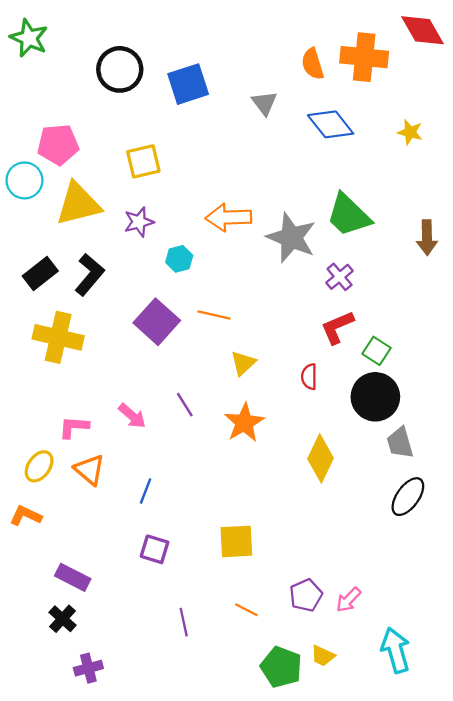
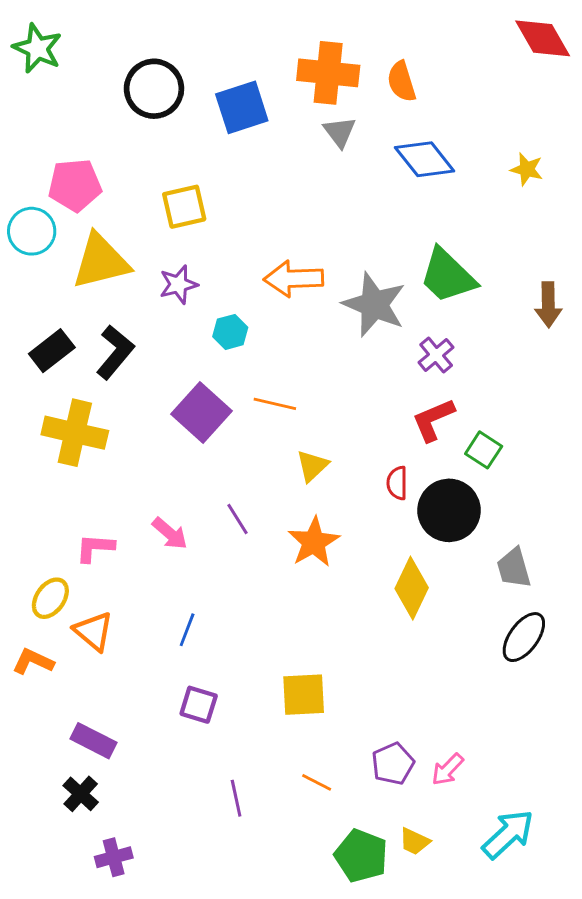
orange cross: (364, 57) -> (328, 73), moved
black circle: (375, 397) -> (449, 510), moved
orange triangle: (90, 470) -> (94, 631), moved
cyan arrow: (396, 650) -> (508, 834), turned 63

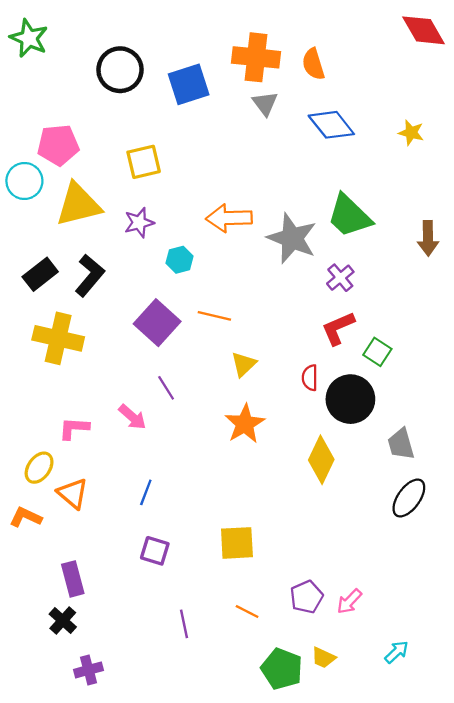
purple line: (237, 519) -> (166, 388), moved
purple rectangle: (94, 741) -> (73, 579), turned 48
cyan arrow: (508, 834) -> (397, 652), size x0.6

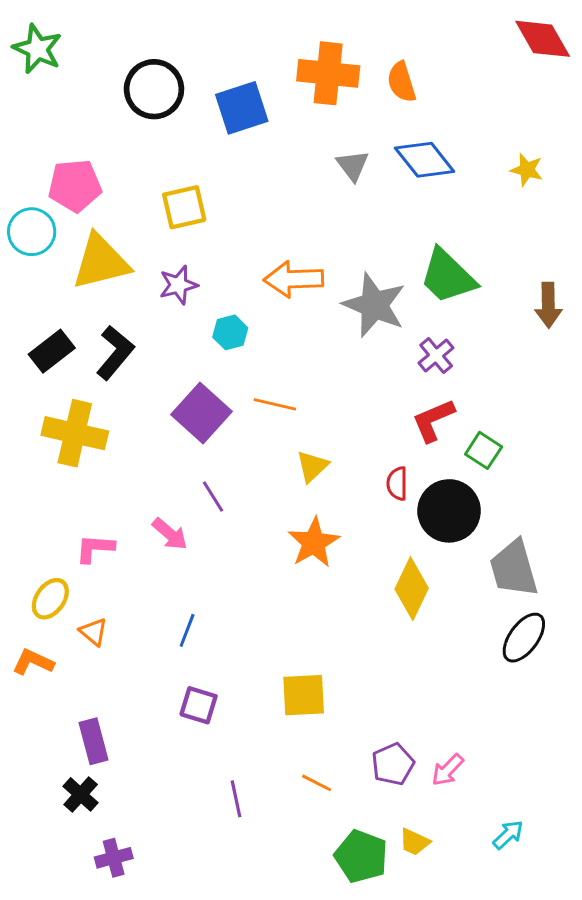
gray triangle: (265, 103) -> (353, 165), moved
gray trapezoid: (401, 444) -> (514, 568), size x1.4
orange triangle: (73, 493) -> (94, 632), size x0.7

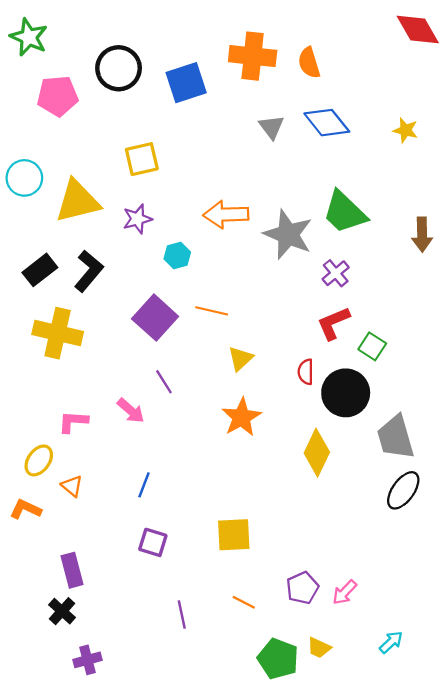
pink pentagon: (75, 186) -> (58, 96), moved

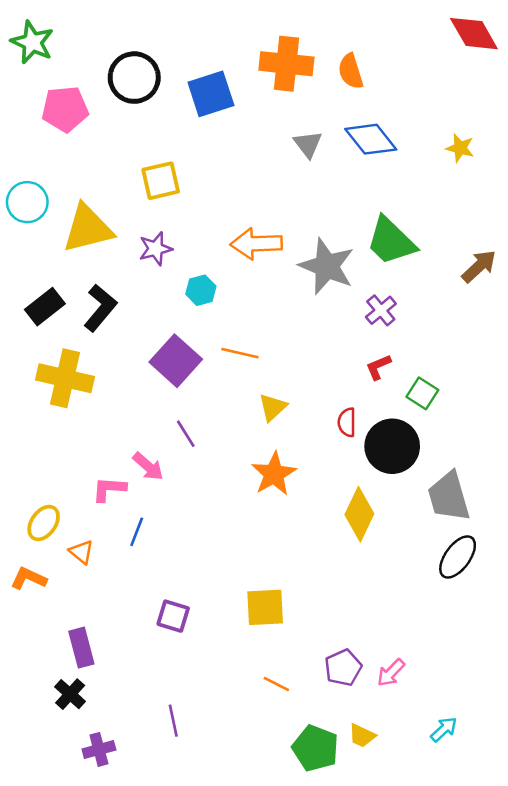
brown arrow: (422, 234) -> (479, 266), turned -132
red L-shape: (333, 323) -> (378, 367), size x0.7
pink L-shape: (73, 422) -> (109, 489), moved
blue line: (144, 485) -> (137, 532), moved
purple line: (182, 614) -> (173, 721), moved

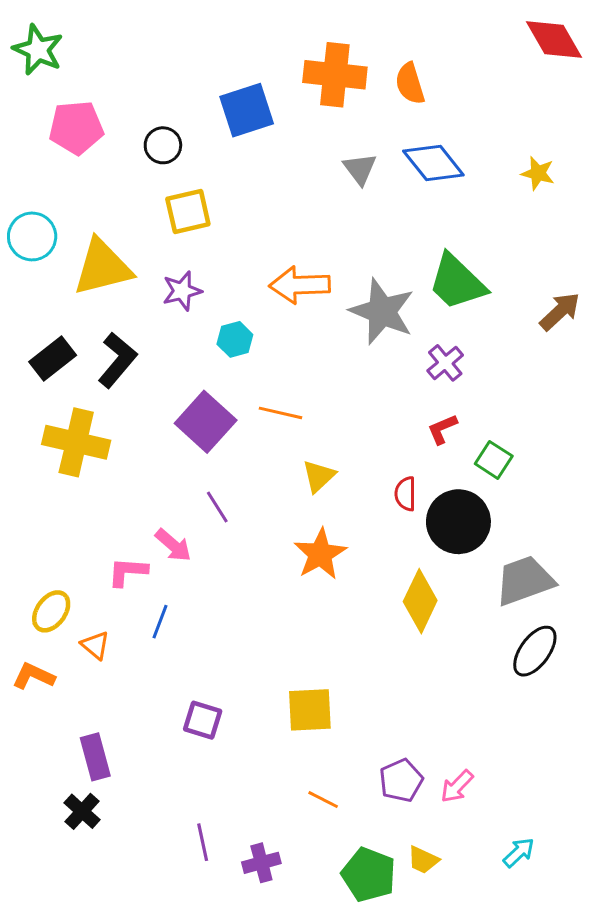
black circle: (134, 78) -> (163, 145), moved, size x0.6
gray trapezoid: (449, 497) -> (525, 581), turned 86
purple cross: (99, 749) -> (261, 863), moved

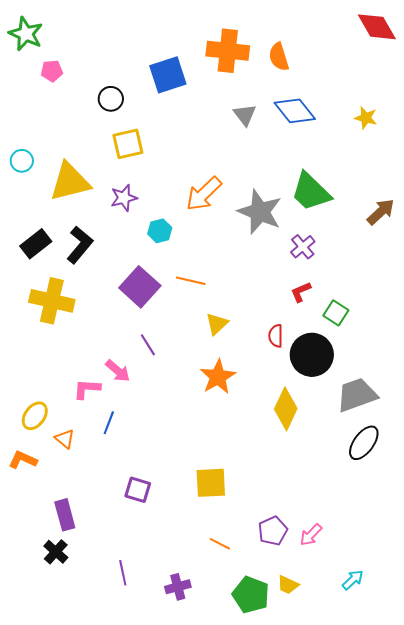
pink pentagon: (76, 128) -> (52, 71), moved, size x0.6
cyan circle: (32, 236) -> (22, 161), size x0.7
orange arrow: (300, 285) -> (204, 194), turned -42
purple line: (203, 842) -> (123, 573), moved

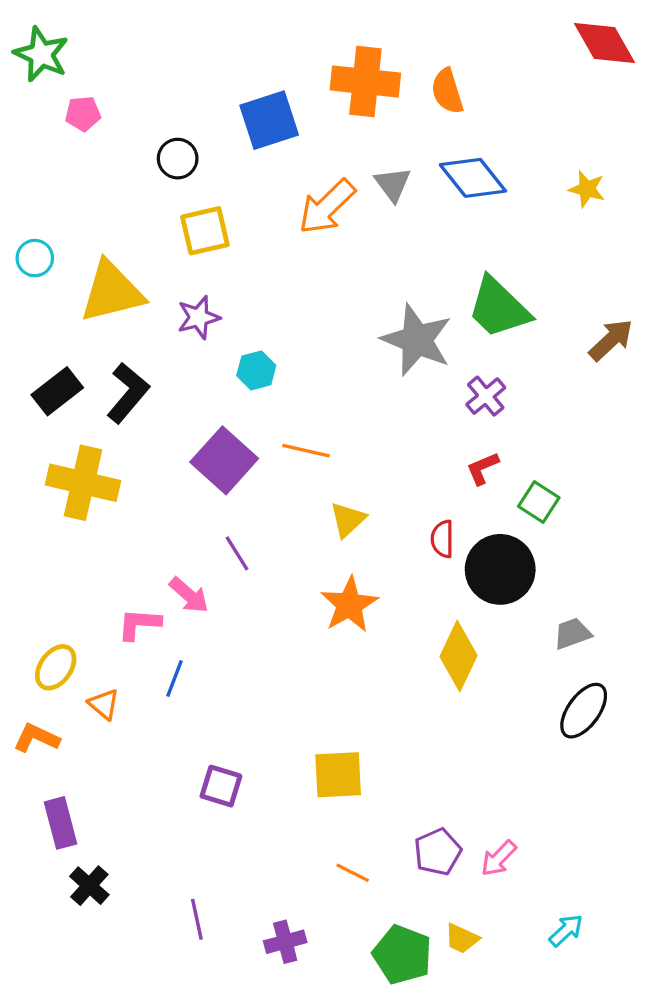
orange arrow: (204, 194) -> (327, 207), moved
gray trapezoid: (357, 395) -> (572, 634), size x0.6
purple rectangle: (65, 515) -> (60, 823), moved

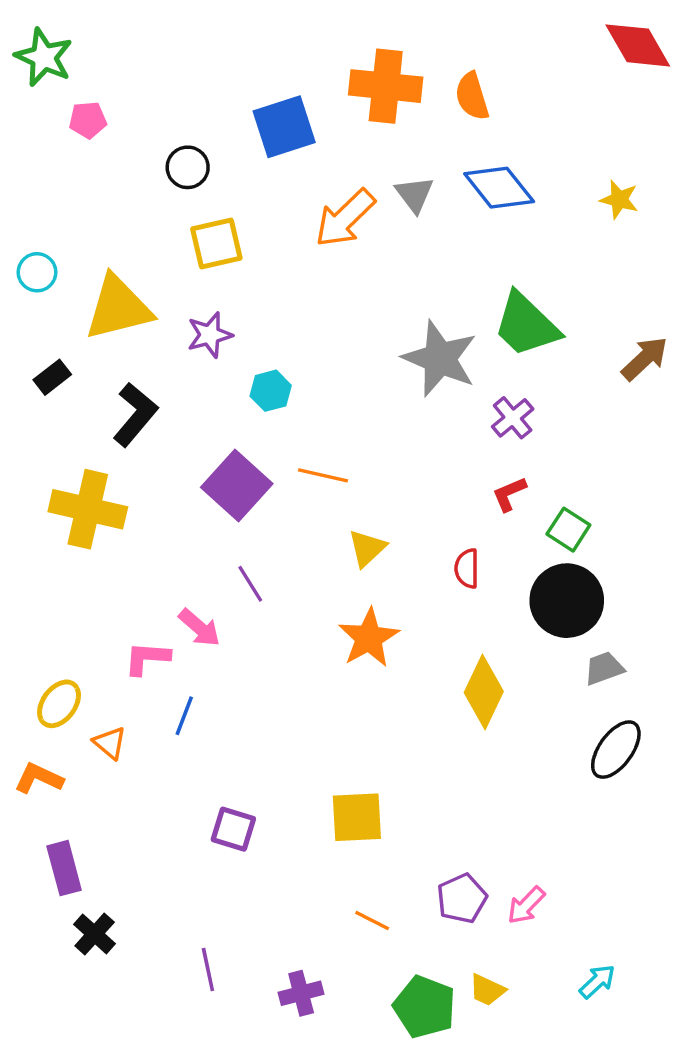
black rectangle: (57, 391) -> (52, 377), moved, size x0.7
black circle: (500, 569) -> (567, 601), moved

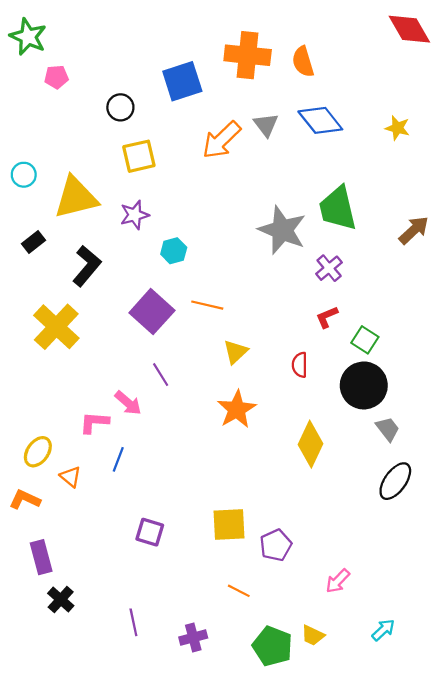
green trapezoid: (526, 325) -> (338, 208), turned 33
yellow cross: (88, 509) -> (56, 327), turned 30
gray trapezoid: (604, 668) -> (388, 429), turned 72
purple pentagon: (462, 898) -> (276, 545), moved

